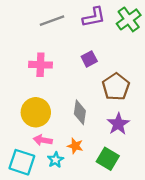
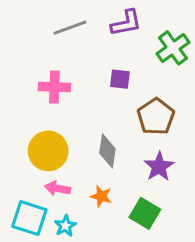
green cross: (129, 19) -> (173, 48), moved
purple square: (89, 59) -> (120, 79), turned 35
cyan star: (56, 160) -> (65, 226), moved

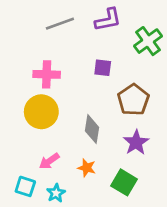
yellow circle: (48, 151) -> (41, 112), moved
pink arrow: (57, 188) -> (49, 161), turned -45
cyan square: (29, 218) -> (25, 186), size x0.7

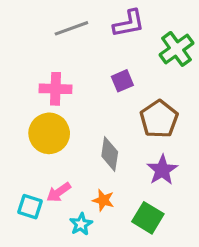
purple square: (103, 68) -> (122, 81), turned -30
cyan square: (25, 186) -> (30, 207), moved
cyan star: (56, 193) -> (81, 224), moved

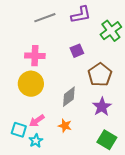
gray diamond: (110, 154) -> (69, 97), turned 45
green square: (148, 218) -> (107, 140), moved
cyan star: (81, 224) -> (36, 141), moved

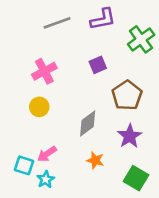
pink cross: (35, 56) -> (44, 71), turned -30
yellow circle: (31, 84) -> (39, 107), size x0.6
orange star: (65, 126) -> (95, 160), moved

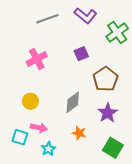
purple L-shape: (103, 19) -> (85, 16), turned 50
yellow circle: (39, 107) -> (30, 101), moved
pink arrow: (47, 154) -> (39, 128), turned -133
cyan star: (46, 179) -> (48, 149), moved

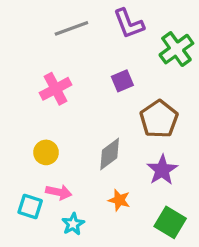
purple L-shape: (85, 16) -> (129, 24), turned 30

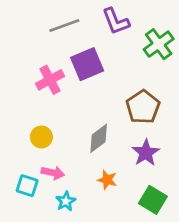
purple square: (122, 81) -> (87, 64), moved, size x1.6

